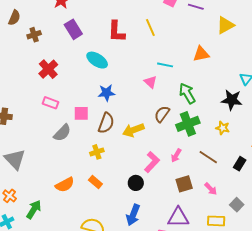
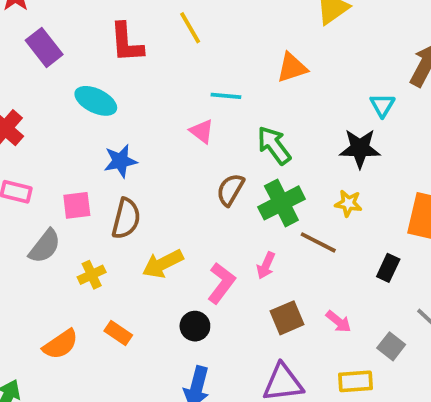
yellow arrow: (133, 130) -> (163, 264), moved
yellow cross: (97, 152) -> (92, 275), moved
brown line: (208, 157) -> (318, 242), moved

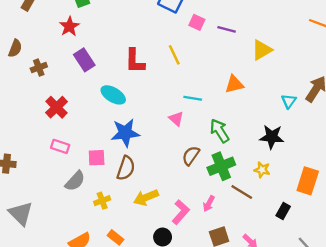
cyan triangle: (382, 105) -> (289, 101), moved
blue star: (120, 161) -> (125, 133), size x1.4

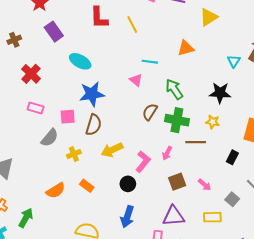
red L-shape: (135, 61) -> (99, 18), moved
green cross: (221, 166) -> (177, 120), turned 35
brown line: (242, 192) -> (196, 142), turned -30

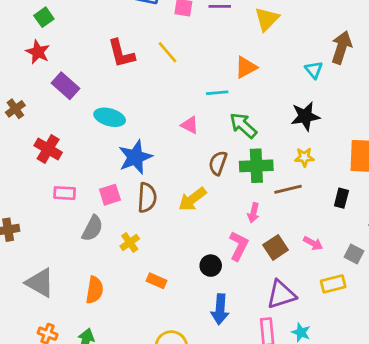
cyan line: (150, 62) -> (217, 93), moved
yellow arrow: (112, 150) -> (192, 199), moved
pink L-shape: (143, 162) -> (239, 246), moved
orange semicircle: (56, 190) -> (95, 290), moved, turned -36

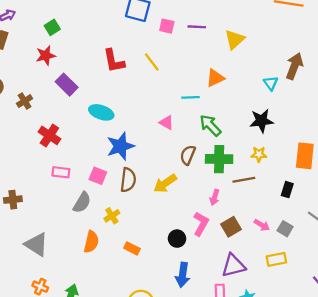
red star: (38, 52) -> (46, 55), turned 30
pink square: (110, 195) -> (98, 176), turned 36
gray square: (354, 254) -> (285, 229), moved
orange semicircle: (95, 290) -> (91, 242), moved

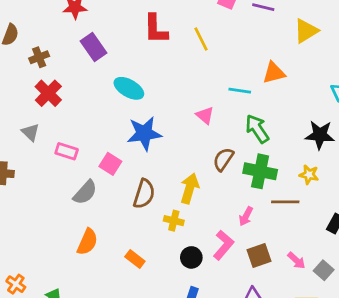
red cross: (49, 135) -> (48, 93), moved
brown semicircle: (128, 180) -> (144, 194), moved
yellow arrow: (165, 183) -> (190, 188), turned 130
yellow cross: (112, 216) -> (174, 221), moved, turned 35
gray triangle: (36, 244) -> (30, 132), moved, size x0.6

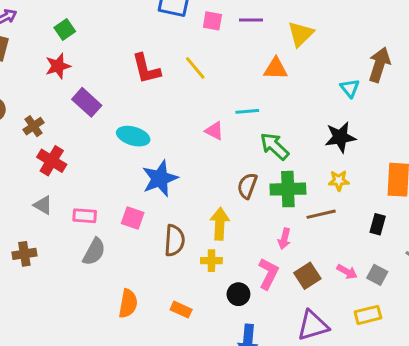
orange triangle: (274, 73) -> (276, 69), moved, turned 30
pink triangle: (205, 115) -> (214, 131), moved
gray semicircle: (85, 192) -> (94, 252), moved

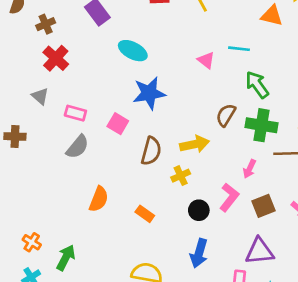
yellow arrow: (220, 224) -> (195, 144), turned 64
yellow cross: (211, 261) -> (181, 176), turned -36

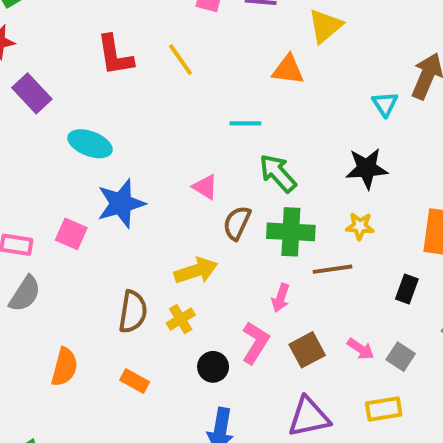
pink triangle: (206, 60) -> (205, 187), moved
pink square: (118, 124) -> (71, 234), moved
brown semicircle: (151, 151) -> (133, 312), moved

